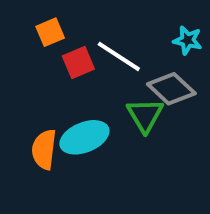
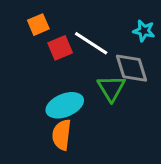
gray diamond: (171, 89) -> (131, 68), turned 30
orange semicircle: (44, 149) -> (62, 135), moved

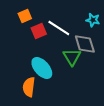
cyan ellipse: (65, 105) -> (42, 68), turned 70
orange semicircle: (62, 135) -> (29, 87), moved

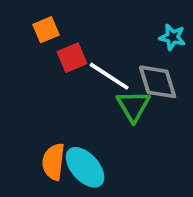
white line: (59, 28) -> (109, 76), moved
cyan ellipse: (42, 68) -> (85, 167), moved

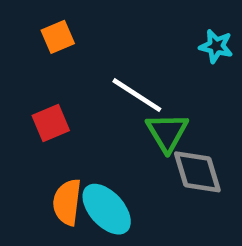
red square: (72, 58) -> (51, 123), moved
gray diamond: (158, 82) -> (197, 172), moved

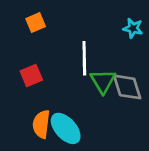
white line: (137, 95) -> (84, 58), turned 56
gray diamond: (197, 172) -> (127, 87), moved

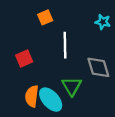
orange square: (36, 23) -> (45, 17), moved
green triangle: (103, 81) -> (72, 86), moved

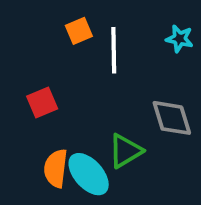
white line: (65, 45) -> (114, 50), moved
green triangle: (72, 86) -> (125, 151), turned 30

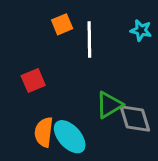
gray diamond: (172, 118) -> (135, 118), moved
green triangle: (125, 151) -> (109, 105), moved

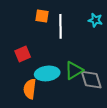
orange square: (62, 24) -> (42, 16), turned 32
cyan ellipse: (70, 137) -> (47, 73), moved, turned -55

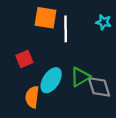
orange square: (42, 16) -> (46, 18), size x1.5
cyan ellipse: (47, 73) -> (51, 80), turned -50

